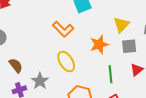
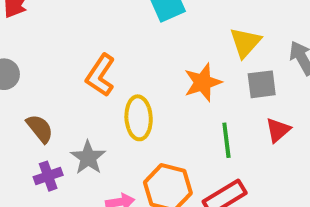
orange L-shape: (63, 29) -> (100, 75), moved, turned 80
yellow ellipse: (66, 62) -> (139, 118), turned 30

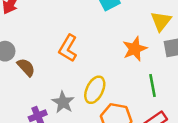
yellow ellipse: (139, 118) -> (95, 90), moved, turned 32
brown semicircle: (40, 129) -> (26, 67), moved

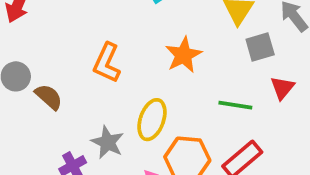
orange star: (135, 49) -> (183, 55), moved
green line: (152, 86) -> (235, 105), turned -65

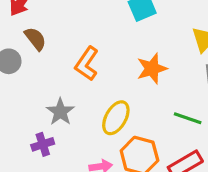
brown semicircle: (49, 97) -> (35, 39), moved
gray star: (108, 142) -> (60, 112), moved

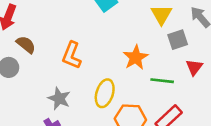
orange star: (152, 69) -> (136, 57), moved

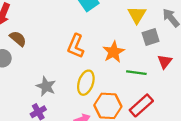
orange L-shape: (72, 55) -> (76, 46), moved

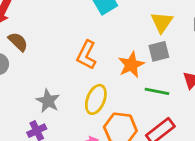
gray square: (151, 37) -> (159, 51), moved

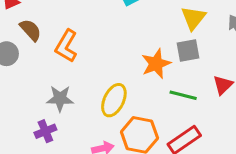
orange L-shape: (86, 55) -> (66, 46), moved
gray star: (48, 101) -> (60, 98), turned -30

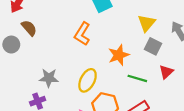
orange L-shape: (66, 46) -> (82, 34), moved
gray square: (188, 50) -> (153, 46), moved, turned 35

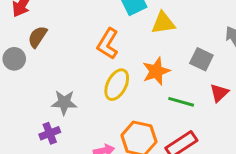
yellow triangle: (147, 23) -> (163, 23), moved, turned 42
brown semicircle: (29, 28) -> (37, 37), turned -105
yellow ellipse: (88, 80) -> (117, 85), moved

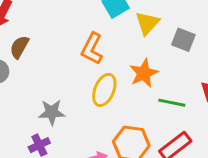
yellow triangle: (163, 23) -> (147, 23), turned -35
gray square: (201, 59) -> (183, 40), moved

